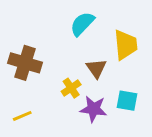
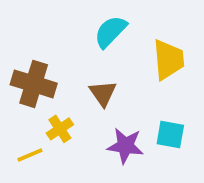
brown triangle: (96, 68) -> (103, 93), moved
yellow cross: (71, 88) -> (60, 129), moved

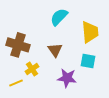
cyan square: (170, 134) -> (88, 61), moved

